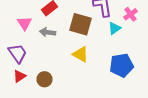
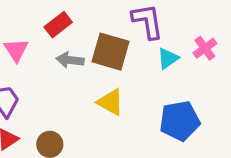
pink cross: (130, 14) -> (205, 48), moved
gray arrow: (48, 32) -> (70, 60), moved

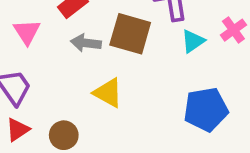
yellow triangle: (110, 102) -> (108, 93), moved

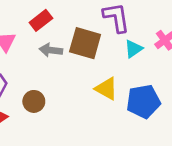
yellow triangle: (108, 93) -> (106, 89), moved
brown circle: (64, 135) -> (34, 101), moved

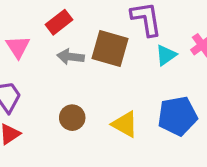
yellow triangle: (106, 89) -> (125, 124), moved
brown circle: (34, 101) -> (72, 118), moved

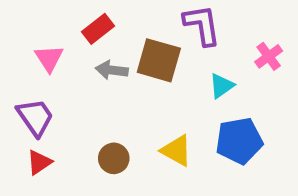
cyan triangle: (166, 55) -> (222, 86), moved
brown circle: (72, 118) -> (114, 158), moved

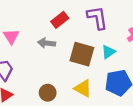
red rectangle: (98, 29) -> (60, 20), moved
brown square: (159, 60) -> (82, 54), moved

